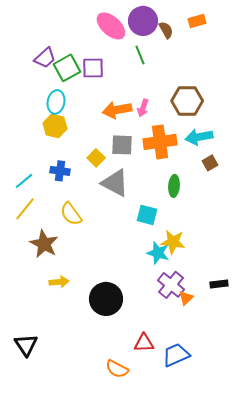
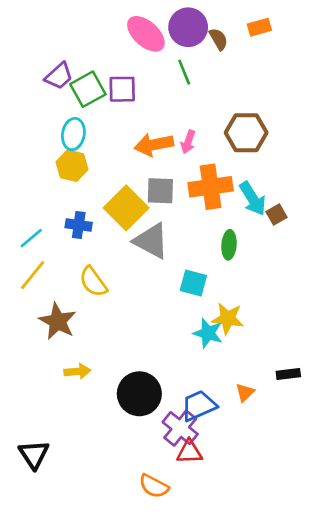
cyan arrow: (199, 137) -> (253, 199), moved, turned -112
yellow square: (96, 158) -> (126, 208), size x1.8
purple cross: (171, 285) -> (180, 428), moved
blue trapezoid: (176, 355) -> (199, 406), moved

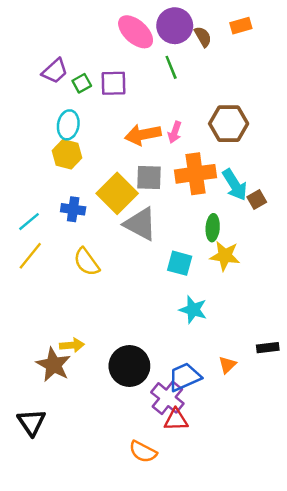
green square: (88, 89) -> (82, 83), size x0.6
yellow star: (228, 319) -> (225, 256), moved
brown star: (58, 321) -> (54, 365), moved

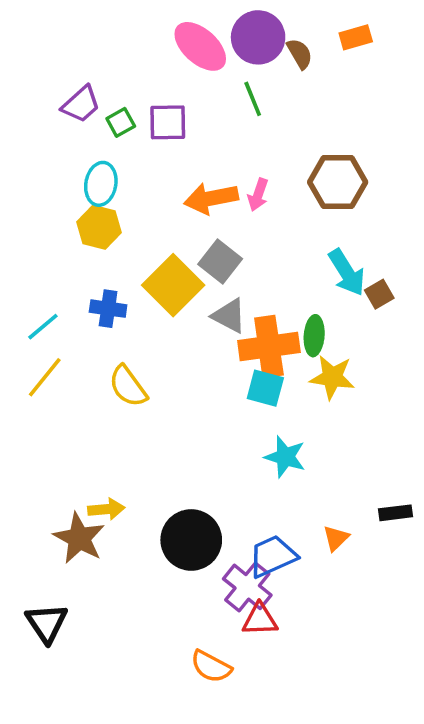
orange cross: (196, 174) -> (269, 347), moved
gray square: (149, 177) -> (220, 262), turned 36
gray triangle: (140, 224) -> (229, 316), moved, size x0.7

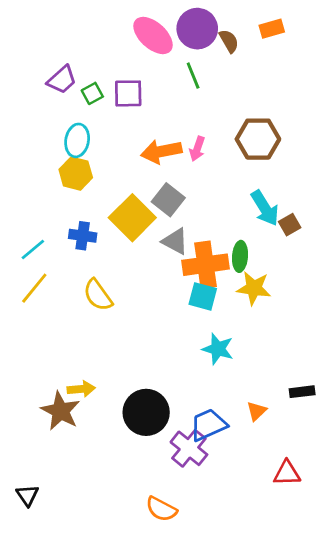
red triangle: (260, 620) -> (287, 473), moved
black triangle: (47, 623) -> (27, 495), moved, size x0.7

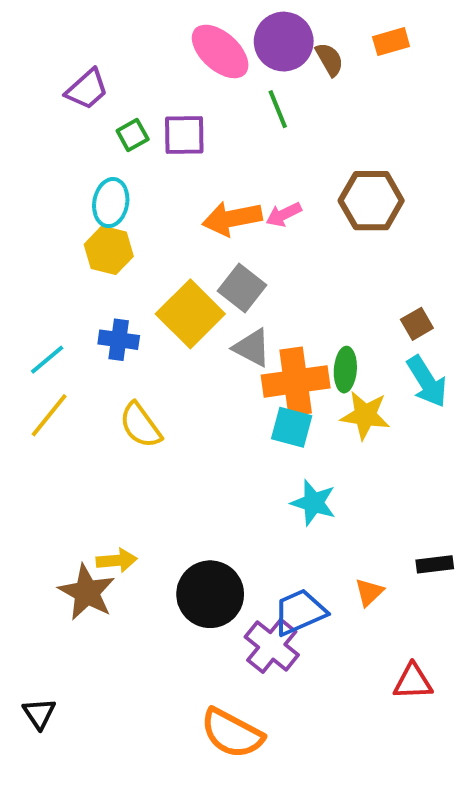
purple trapezoid: (62, 80) -> (87, 89), moved
pink arrow: (197, 149) -> (284, 214), turned 45
cyan arrow: (265, 208) -> (427, 381), moved
orange semicircle: (161, 509) -> (232, 733), size x1.4

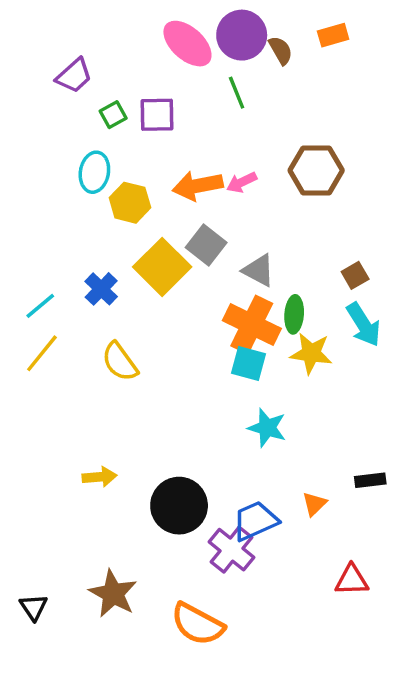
yellow hexagon: (109, 250) -> (130, 203), moved
blue cross: (119, 340) -> (101, 289), turned 36
gray triangle: (252, 348) -> (259, 270), moved
orange cross: (296, 381) -> (252, 325), turned 34
brown star: (87, 592) -> (113, 594), moved

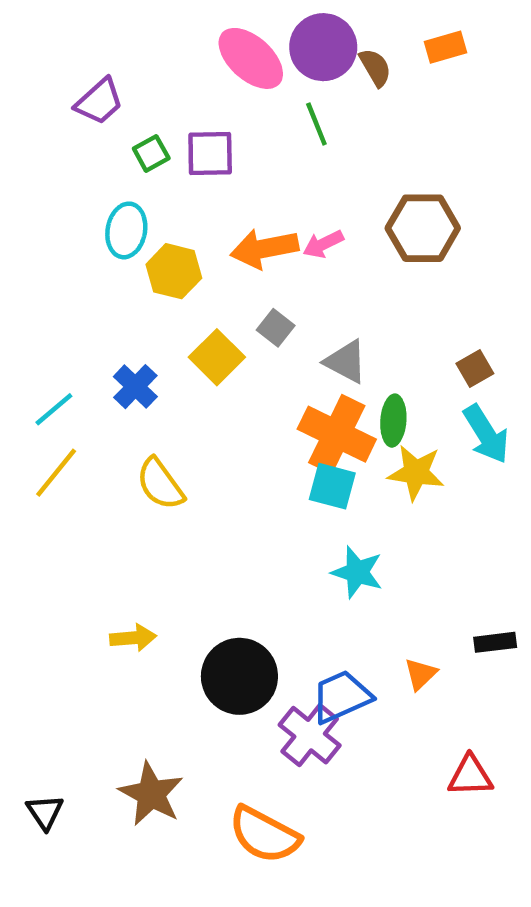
gray square: (206, 245) -> (276, 328), size x0.7
yellow square: (162, 267) -> (217, 357), size x0.7

